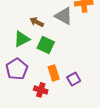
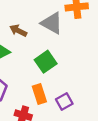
green square: (46, 45) -> (46, 62), moved, turned 30

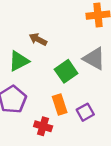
gray triangle: (52, 23) -> (94, 59), moved

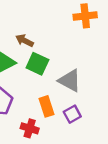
gray triangle: (94, 59) -> (70, 81), moved
green square: (66, 71) -> (37, 64), moved, turned -30

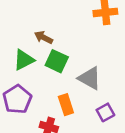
purple square: (72, 114) -> (105, 112), moved

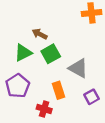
green square: (57, 61) -> (51, 54), turned 36

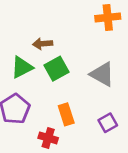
brown arrow: (40, 34) -> (43, 44), turned -32
gray triangle: (78, 68) -> (102, 74), moved

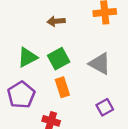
brown arrow: (43, 44) -> (56, 21), moved
orange rectangle: (66, 114) -> (62, 87), moved

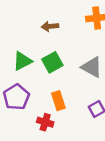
orange rectangle: (62, 87) -> (58, 101), moved

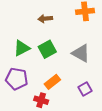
purple pentagon: (16, 97) -> (17, 79), turned -30
orange rectangle: (58, 101) -> (52, 82), turned 70

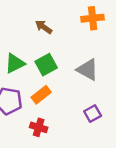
brown arrow: (45, 19) -> (44, 27), turned 40
orange rectangle: (52, 82) -> (41, 95), moved

